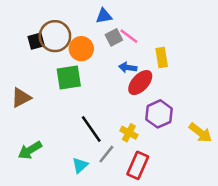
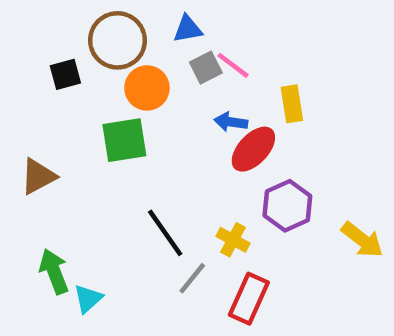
brown circle: (55, 36) -> (117, 40), moved
green arrow: (30, 150) -> (54, 271), turned 100
cyan triangle: (80, 165) -> (88, 299), moved

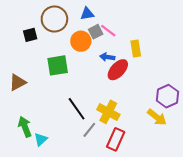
orange circle: (147, 88) -> (81, 41), moved
purple hexagon: (287, 206) -> (167, 96), moved
yellow cross: (233, 240) -> (108, 112), size x1.5
yellow arrow: (362, 240) -> (157, 117), moved

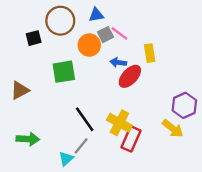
green arrow: (25, 127) -> (28, 139), turned 114
gray line: (89, 130) -> (81, 146), moved
cyan triangle: (41, 139) -> (66, 159), moved
red rectangle: (116, 139) -> (131, 139), moved

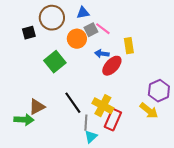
green square: (64, 72) -> (55, 62), turned -30
brown triangle: (20, 90) -> (37, 107), moved
gray line: (81, 146) -> (86, 123), moved, turned -35
cyan triangle: (66, 159) -> (91, 137), moved

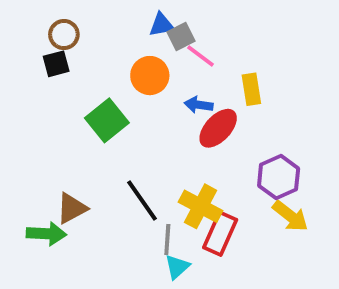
brown circle: (52, 18) -> (64, 35), moved, size x0.6
gray square: (91, 30) -> (181, 36), moved
purple hexagon: (159, 91) -> (279, 177), moved

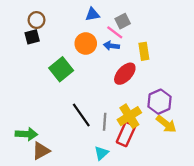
gray square: (181, 36) -> (123, 21), moved
blue arrow: (199, 105) -> (111, 46), moved
yellow cross: (201, 206) -> (129, 116), moved, turned 30
brown triangle: (72, 208) -> (41, 151), moved
gray line: (167, 239) -> (105, 122), moved

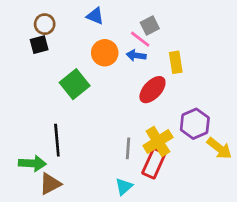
blue triangle: (92, 14) -> (95, 16), moved, turned 32
black line: (81, 115) -> (57, 140), moved, turned 30
yellow arrow: (166, 124) -> (219, 148), moved

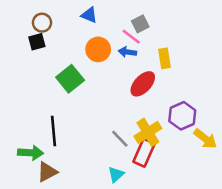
gray line: (128, 148) -> (120, 139), turned -48

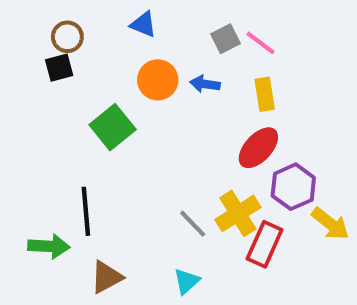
pink line: (131, 37) -> (260, 43), moved
red ellipse: (143, 84) -> (258, 148), moved
red rectangle: (144, 153) -> (265, 244), moved
brown triangle: (47, 172) -> (106, 277), moved

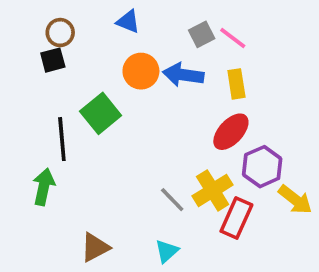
blue arrow: (205, 84) -> (183, 75), size x1.5
black line: (86, 211) -> (62, 139), moved
green arrow: (49, 246) -> (44, 187), moved, turned -81

